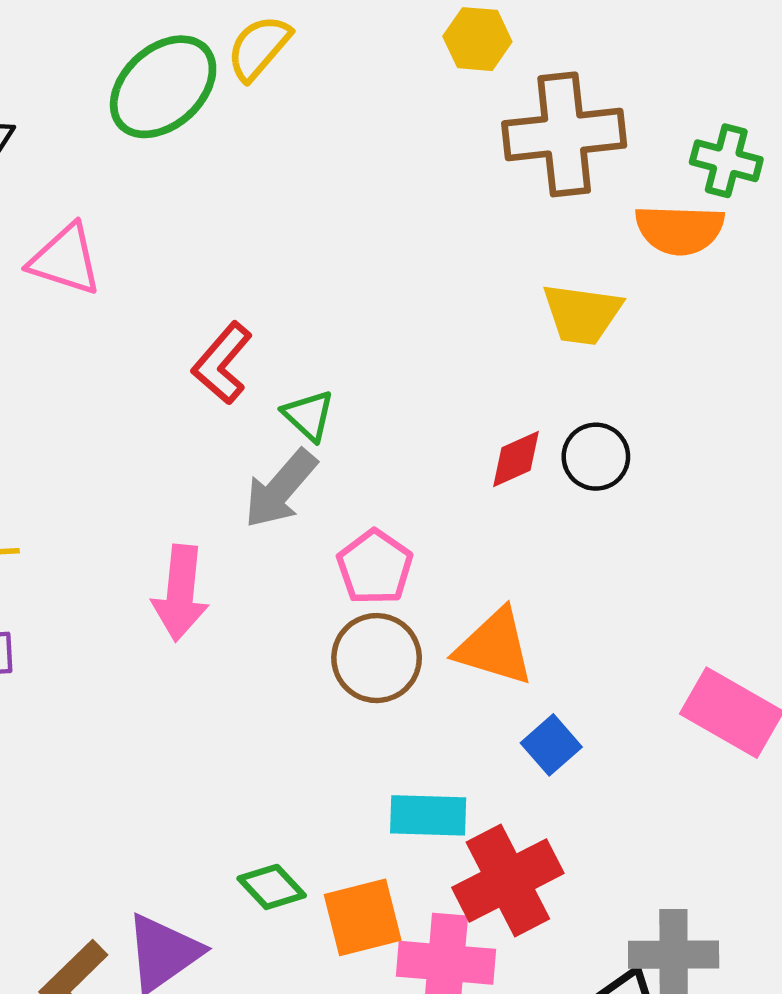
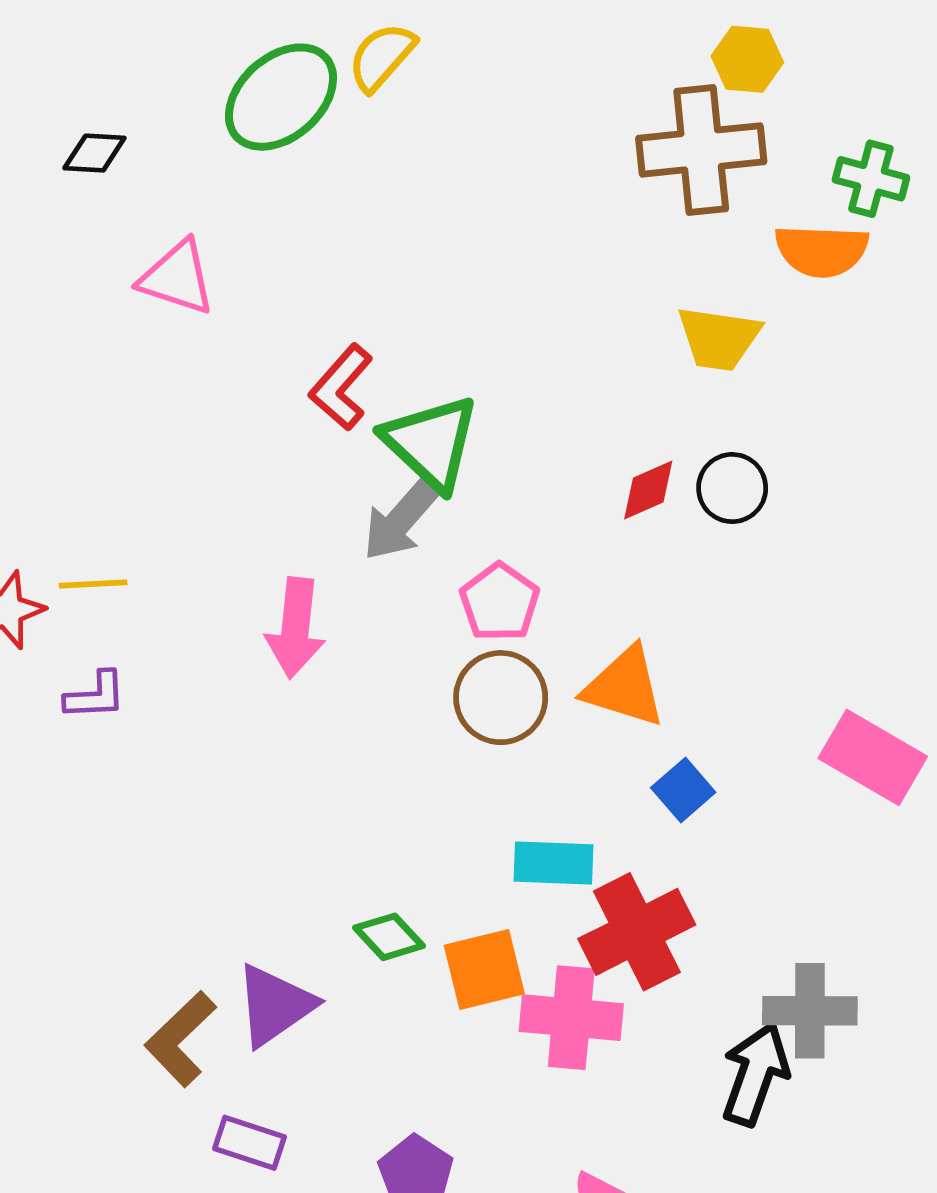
yellow hexagon: (477, 39) -> (747, 59), moved
green triangle: (308, 415) -> (431, 443), size x1.8

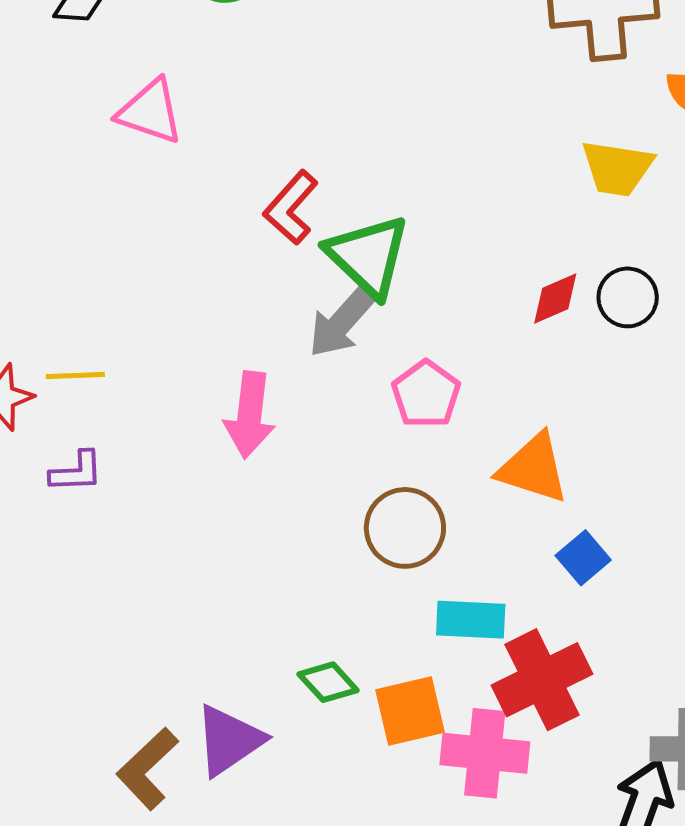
brown circle: (501, 698) -> (405, 528), moved

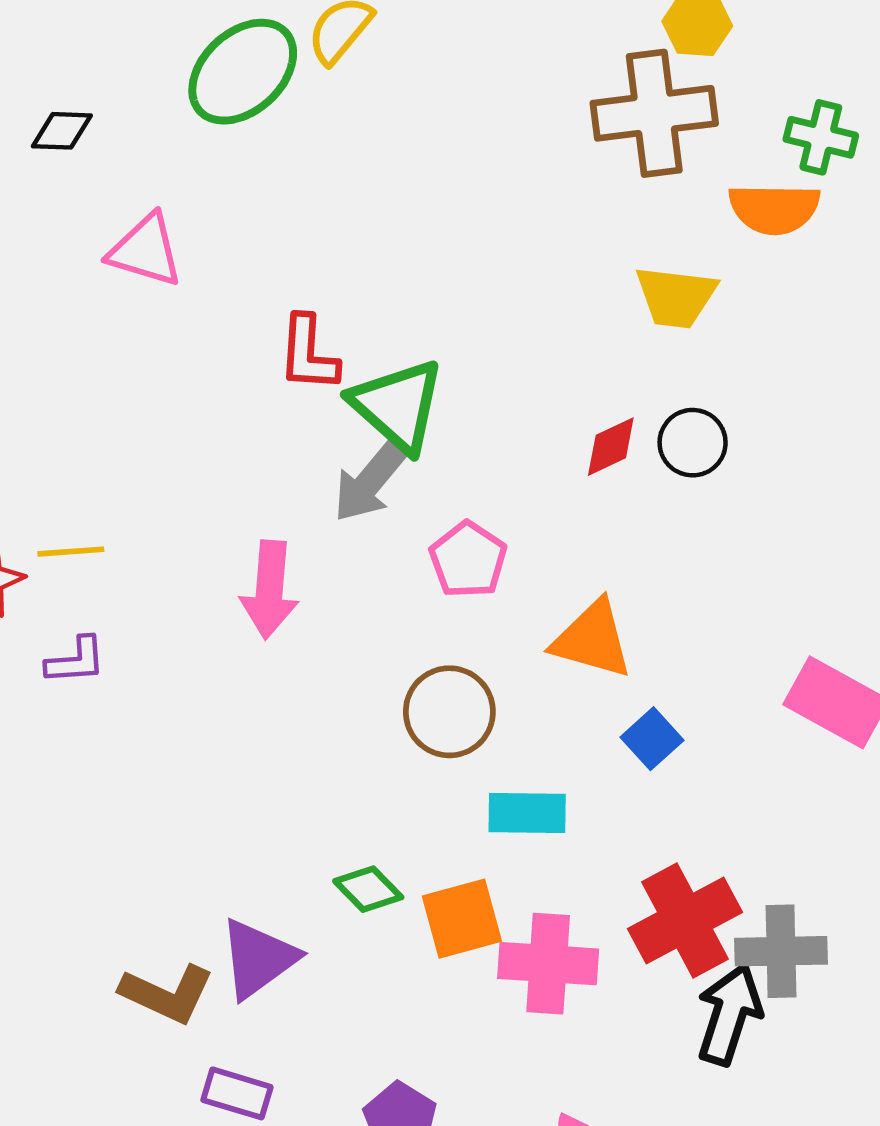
red L-shape: (291, 208) -> (308, 354), turned -36
red cross: (542, 680) -> (685, 920), moved
brown L-shape: (147, 769) -> (167, 994), turned -110

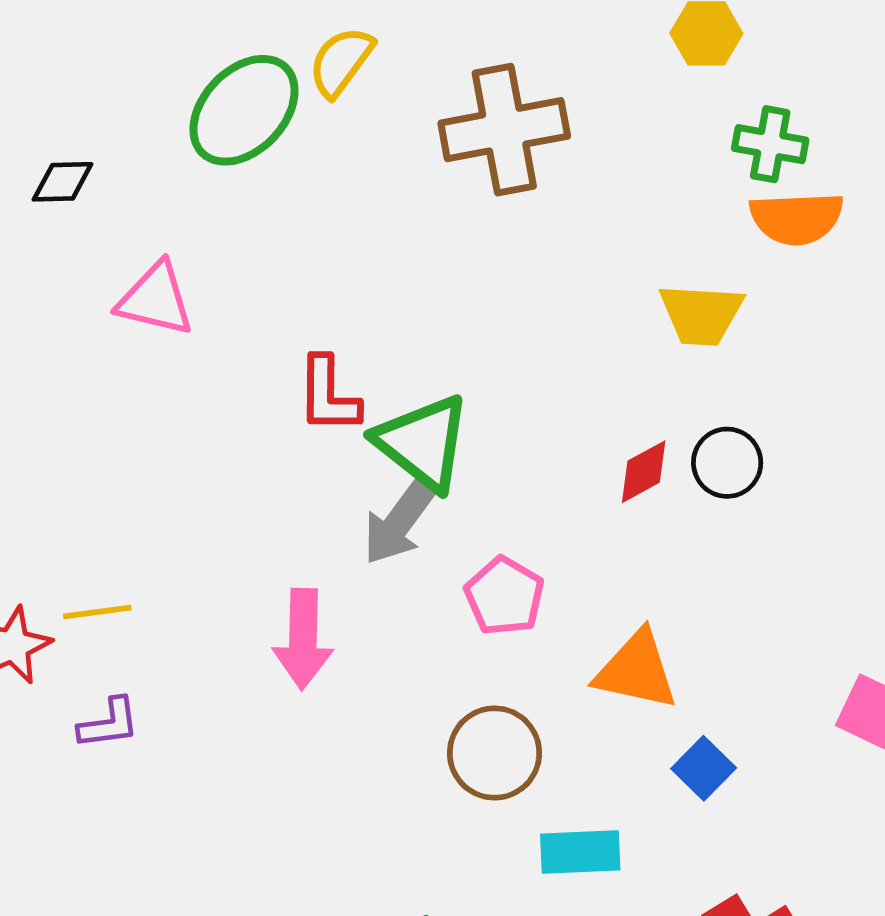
brown cross: (654, 113) -> (504, 130), moved
green cross: (821, 137) -> (770, 144), moved

